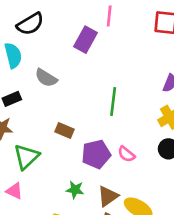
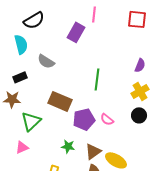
brown rectangle: (64, 130) -> (60, 101), size x1.6
pink triangle: (14, 191) -> (22, 147), turned -48

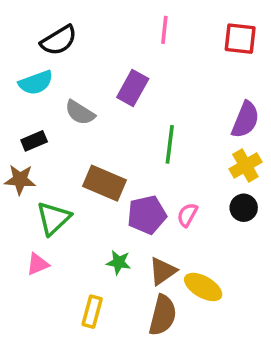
purple rectangle: (76, 32) -> (133, 88), moved
cyan semicircle: (21, 44) -> (36, 83), turned 84
purple semicircle: (140, 65) -> (245, 120), size x1.5
pink semicircle: (107, 119) -> (187, 215), turned 80

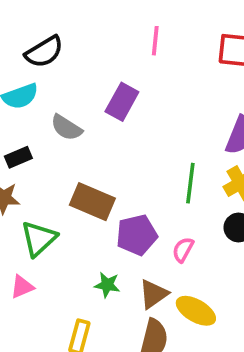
green line: (170, 144) -> (190, 183), moved
pink semicircle: (187, 215) -> (183, 250), moved

